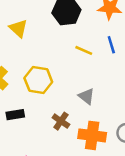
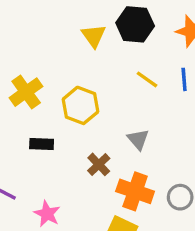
yellow triangle: (18, 28) -> (94, 36), moved

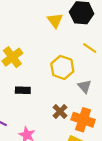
yellow hexagon: (80, 105) -> (62, 67), moved
brown cross: (99, 164) -> (60, 111), moved

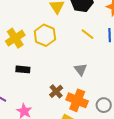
yellow hexagon: (62, 67) -> (45, 35), moved

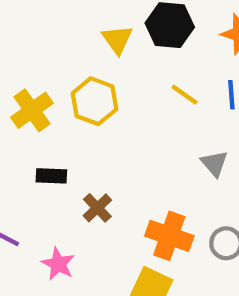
gray triangle: (80, 69) -> (214, 163), moved
brown cross: (56, 91) -> (97, 208), moved

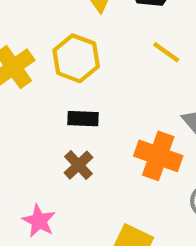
black rectangle: (51, 176) -> (83, 119), moved
orange cross: (169, 236) -> (158, 156), moved

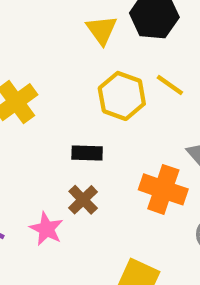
yellow hexagon: (76, 58) -> (122, 96), moved
pink star: (39, 221) -> (46, 229), moved

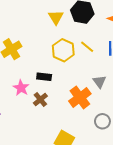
orange cross: (163, 189) -> (80, 97), turned 30
pink star: (46, 229) -> (21, 88), moved

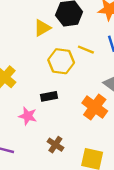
yellow triangle: (56, 17) -> (42, 28), turned 49
brown cross: (40, 99) -> (55, 145), moved

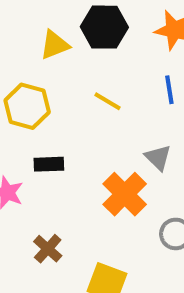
yellow line: (86, 50) -> (107, 101), moved
yellow hexagon: (61, 61) -> (27, 106), moved

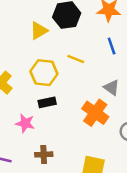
yellow hexagon: (27, 106) -> (44, 73), moved
brown cross: (48, 249) -> (44, 154), moved, turned -35

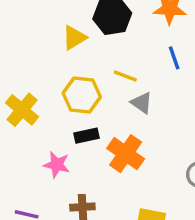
gray triangle: (112, 88) -> (142, 103), moved
orange cross: (95, 113) -> (126, 154), moved

